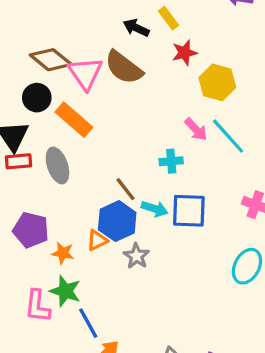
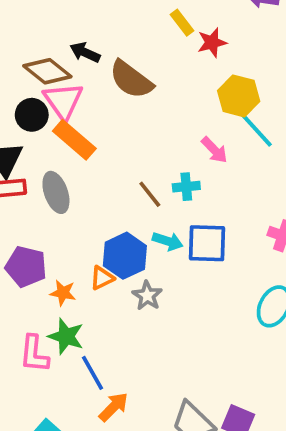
black arrow: (136, 28) -> (85, 52), moved
red star: (184, 53) -> (212, 43), moved
pink triangle: (85, 73) -> (63, 101), moved
cyan line: (228, 136) -> (254, 128), moved
brown line: (126, 189) -> (150, 194), moved

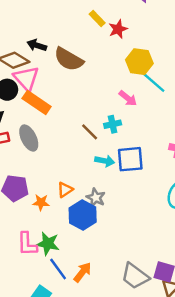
blue hexagon: (125, 256) -> (83, 215), moved
green star: (66, 336) -> (48, 244), moved
blue line: (92, 373) -> (58, 269), moved

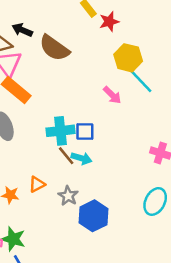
cyan cross: (113, 124) -> (60, 131), moved, size x1.5
brown line: (90, 132) -> (66, 156), moved
blue square: (130, 159) -> (85, 132), moved, size x0.7
blue hexagon: (83, 215) -> (94, 216), moved

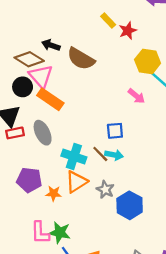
cyan cross: (60, 131) -> (74, 156), moved, turned 30
orange triangle: (37, 184) -> (76, 182), size x1.5

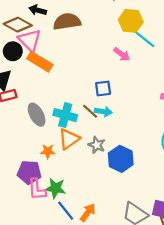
brown semicircle: (81, 59) -> (67, 21), turned 144
gray ellipse: (43, 133) -> (37, 115), moved
purple pentagon: (29, 180) -> (29, 172), moved

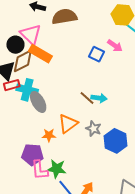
brown diamond: (18, 25) -> (23, 61), moved, turned -55
blue square: (103, 88) -> (97, 54), moved, turned 35
cyan cross: (65, 115) -> (27, 90), moved

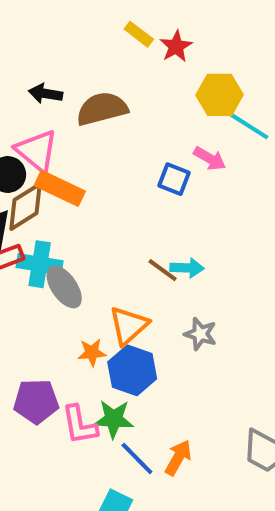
gray star: (93, 129) -> (200, 334), moved
blue hexagon: (116, 141) -> (132, 370), moved
purple pentagon: (32, 155) -> (36, 401), moved

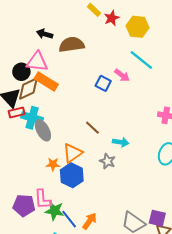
yellow hexagon: (220, 95) -> (137, 27), moved
pink triangle: (37, 151) -> (37, 62), turned -40
cyan arrow: (187, 268) -> (121, 142), moved
purple pentagon: (36, 401) -> (24, 205), moved
green star: (114, 419) -> (55, 211), moved

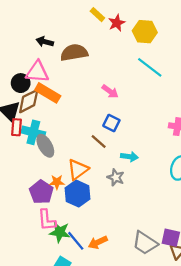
pink arrow: (122, 75) -> (110, 91), moved
blue square: (103, 83) -> (111, 123), moved
red rectangle: (17, 113) -> (16, 127), turned -70
purple pentagon: (24, 205) -> (41, 192), moved, turned 30
orange arrow: (90, 221) -> (98, 242), turned -150

